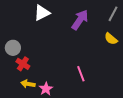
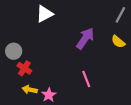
purple arrow: (80, 20) -> (85, 38), moved

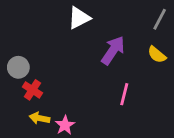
white triangle: (45, 14) -> (79, 18), moved
pink line: (86, 79) -> (124, 94), moved, turned 35

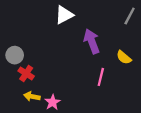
purple arrow: (113, 50) -> (92, 41), turned -55
yellow semicircle: (157, 55) -> (124, 57), moved

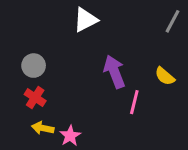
purple arrow: (92, 41) -> (114, 72), moved
gray circle: (15, 55) -> (34, 66), moved

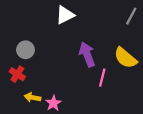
yellow semicircle: (165, 76) -> (125, 58), size x1.5
red cross: (35, 98) -> (17, 74), moved

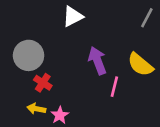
gray circle: (25, 50) -> (29, 55), size x1.5
red cross: (17, 74) -> (43, 83), moved

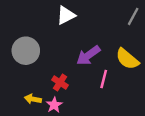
purple arrow: (97, 61) -> (88, 55), turned -105
red cross: (43, 83) -> (60, 83), moved

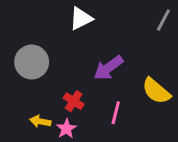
yellow semicircle: (127, 59) -> (156, 91), moved
pink line: (104, 79) -> (116, 113), moved

